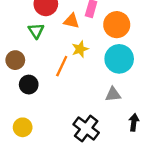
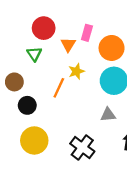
orange triangle: (71, 21) -> (68, 44), turned 49
yellow circle: (23, 127) -> (34, 140), moved, size x1.5

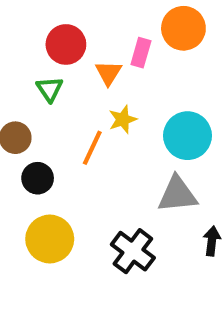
orange circle: (112, 48) -> (183, 28), moved
gray triangle: (108, 115) -> (177, 194), size x1.5

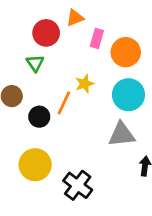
orange circle: (183, 28) -> (126, 52), moved
orange triangle: (108, 73) -> (75, 18), moved, turned 36
black circle: (38, 178) -> (39, 117), moved
black cross: (133, 251) -> (78, 185), moved

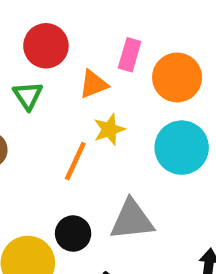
orange triangle: (75, 18) -> (93, 84), moved
black circle: (39, 117) -> (73, 234), moved
gray triangle: (122, 135) -> (132, 220), moved

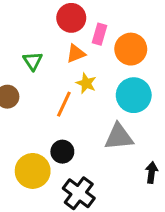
red circle: (46, 46) -> (71, 18), moved
yellow star: (109, 129) -> (86, 83), turned -30
gray triangle: (132, 220) -> (119, 137), moved

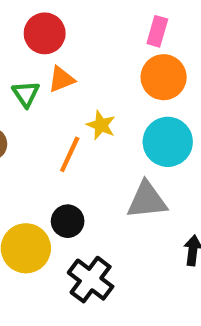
red circle: (71, 18) -> (45, 33), moved
pink rectangle: (100, 34) -> (157, 31), moved
orange triangle: (76, 54) -> (61, 79), moved

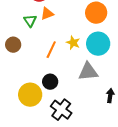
yellow star: (101, 125) -> (73, 43), moved

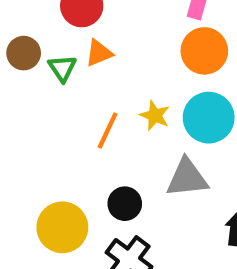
brown circle: (13, 45) -> (24, 53), moved
black circle: (50, 82) -> (125, 204), moved

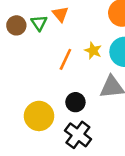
brown circle: (24, 53) -> (16, 25), moved
orange triangle: (99, 53) -> (60, 14), turned -48

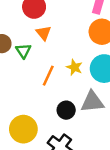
green triangle: (39, 23) -> (23, 51), moved
black circle: (75, 102) -> (66, 110), moved

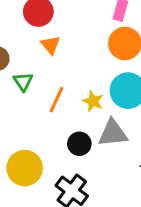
green triangle: (23, 51) -> (23, 81), moved
yellow star: (74, 67) -> (93, 101), moved

